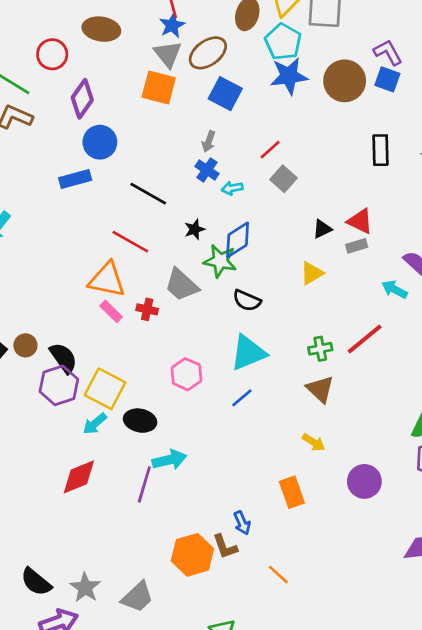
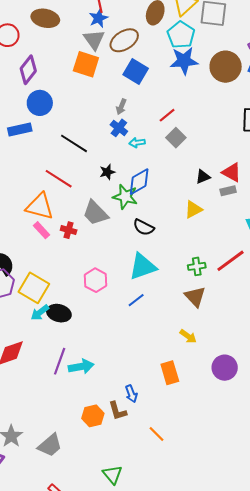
cyan arrow: (95, 424) -> (40, 313), moved
cyan arrow: (169, 460) -> (81, 367), moved
orange hexagon: (192, 555) -> (93, 416), size x0.7

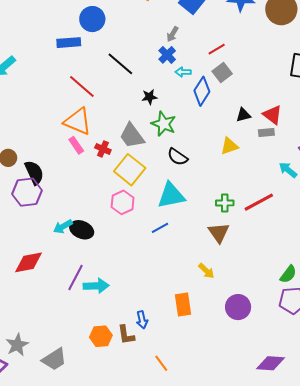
red line: (59, 179) -> (82, 86), moved
blue diamond: (139, 182) -> (202, 91), moved, turned -36
yellow square: (34, 288) -> (130, 170), moved

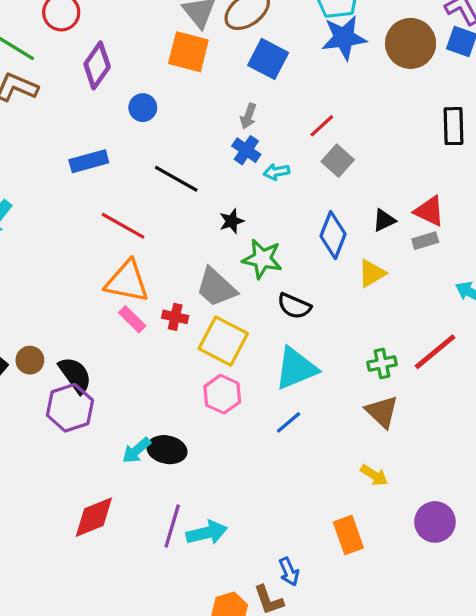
blue circle: (92, 19) -> (143, 108), moved, size x0.7
blue diamond: (202, 91) -> (333, 235), moved

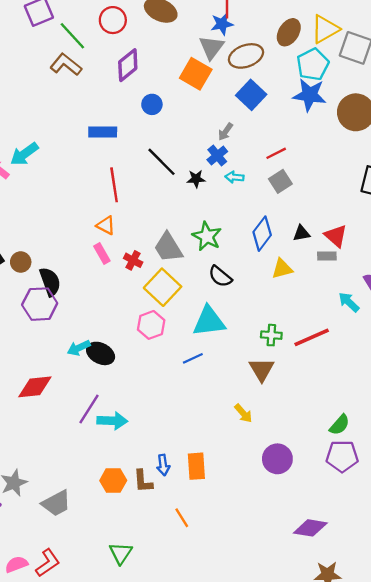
black star: (232, 221) -> (196, 179), moved
red line: (123, 226) -> (114, 185), turned 36
orange triangle: (127, 281) -> (106, 225), size x0.6
orange rectangle: (348, 535) -> (196, 466), moved

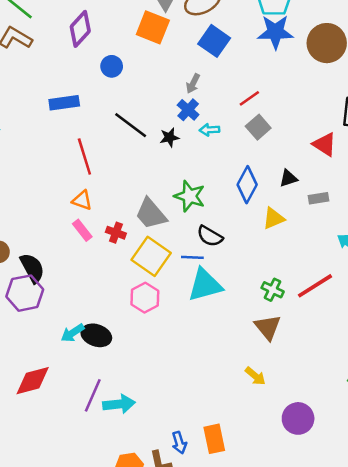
red triangle: (336, 236) -> (325, 144), moved
green cross: (271, 335) -> (273, 290), turned 30
blue line: (193, 358) -> (192, 257), moved, turned 36

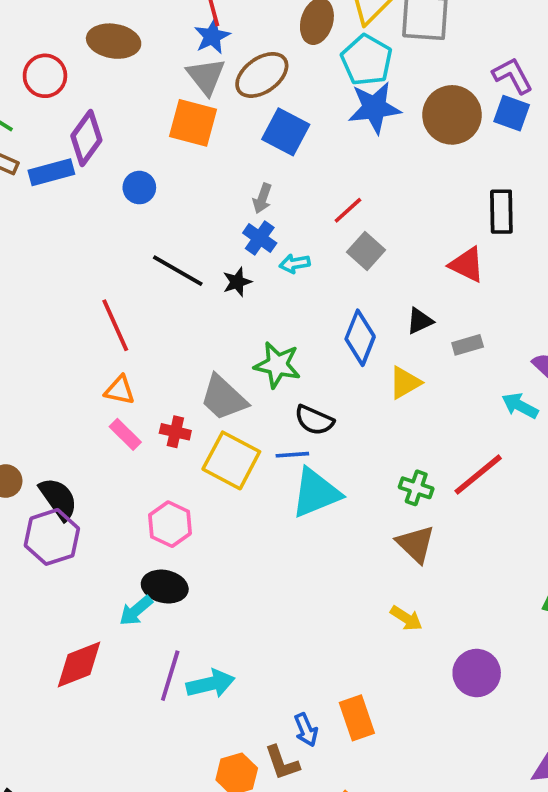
blue rectangle: (64, 103) -> (51, 172), moved
pink hexagon: (145, 298) -> (170, 524), moved
cyan arrow: (73, 333) -> (136, 611), moved

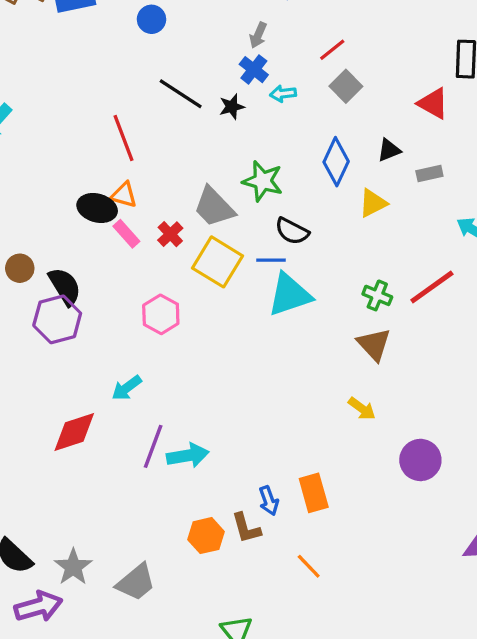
red cross: (175, 432) -> (170, 234), turned 30
black ellipse: (165, 587) -> (97, 208), moved

